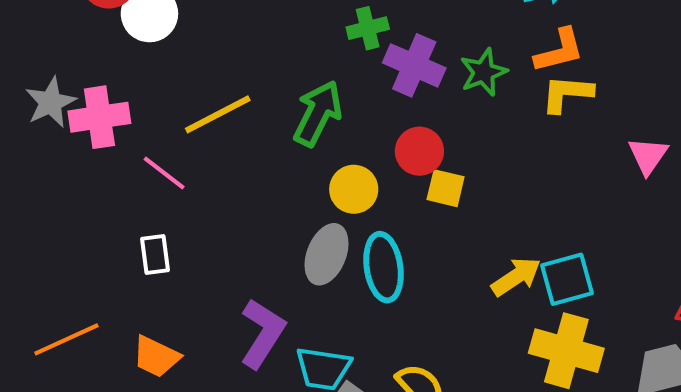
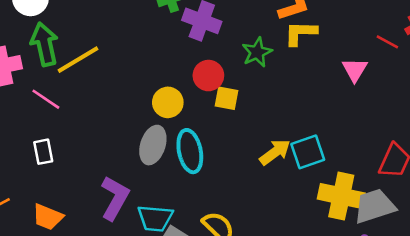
green star: (484, 72) -> (257, 52), moved
green arrow: (318, 113) -> (45, 44), moved, turned -36
yellow cross: (566, 351) -> (341, 196), moved

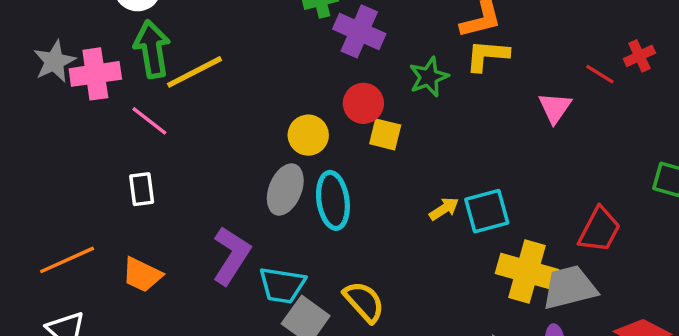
yellow arrow: (275, 152) -> (444, 209), size x0.7

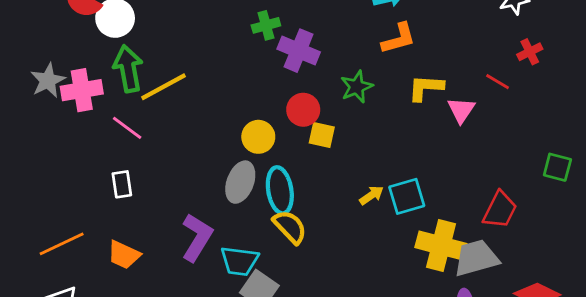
yellow L-shape: (487, 55) -> (426, 88), moved
red cross: (639, 56) -> (530, 52), moved
yellow semicircle: (364, 302) -> (290, 227), moved

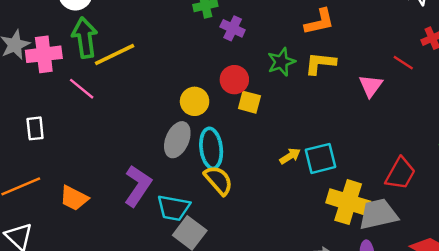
purple cross: (299, 51) -> (233, 28), size x0.7
yellow L-shape: (426, 88) -> (320, 63), moved
white rectangle: (122, 184) -> (35, 128), moved

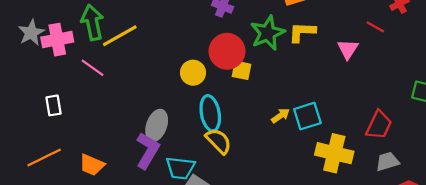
green star: (281, 62) -> (268, 33), size x1.4
red circle: (234, 80) -> (227, 51), size x1.4
gray ellipse: (177, 140) -> (157, 125), moved
gray trapezoid: (378, 214) -> (387, 161), moved, size x0.7

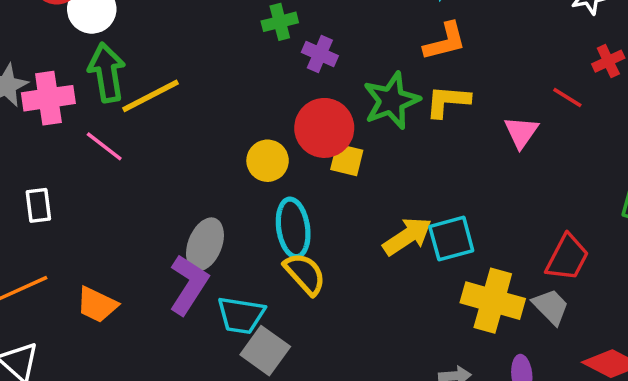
yellow arrow: (280, 116) -> (407, 236), size x1.6
gray trapezoid: (387, 161) -> (551, 307), moved, turned 60

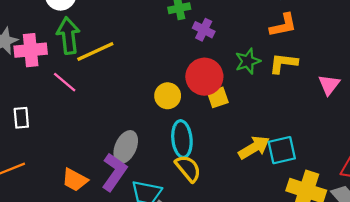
green star: (391, 101) -> (248, 61), size x0.7
yellow square: (347, 160) -> (218, 97), turned -35
orange trapezoid: (97, 305) -> (75, 180), moved

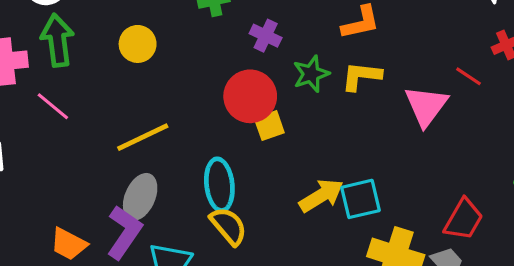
purple cross: (204, 30) -> (266, 36), moved
yellow line: (95, 52) -> (143, 137), moved
pink triangle: (329, 85) -> (426, 106), size x1.4
yellow circle: (168, 96) -> (138, 44), moved

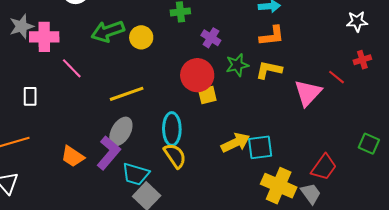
green arrow: (57, 40) -> (108, 31), moved, turned -108
yellow circle: (138, 44) -> (141, 37), moved

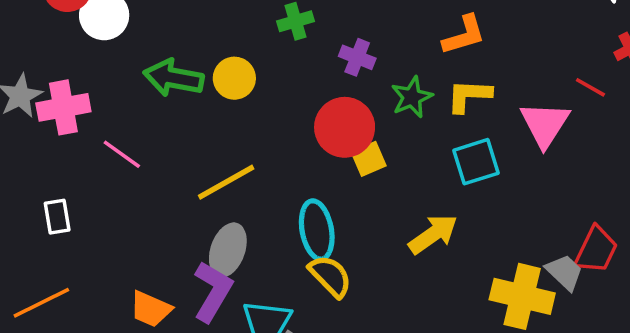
green arrow: (108, 31) -> (174, 78), turned 40
cyan square: (260, 147) -> (476, 162), moved
gray trapezoid: (311, 193) -> (565, 272), moved

